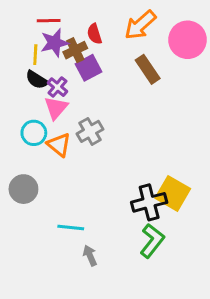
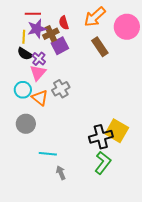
gray circle: (23, 189) -> (26, 124), moved

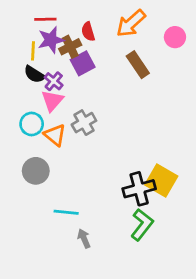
pink circle: (127, 27) -> (175, 37), size x0.6

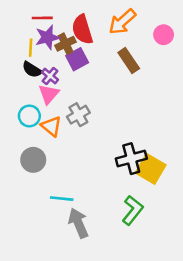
red semicircle: (88, 32) -> (82, 30), size x1.6
black cross: (139, 189) -> (131, 159), moved
gray arrow: (84, 238) -> (78, 223), size x1.6

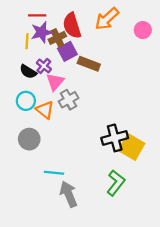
brown rectangle: (129, 61) -> (89, 64), moved, turned -35
black semicircle: (32, 70) -> (28, 72), moved
pink triangle: (49, 94) -> (55, 82), moved

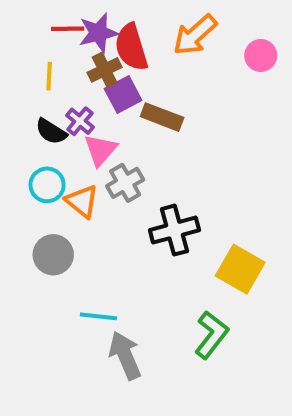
purple star: (42, 32) -> (98, 33), moved
black cross: (115, 138) -> (174, 230), moved

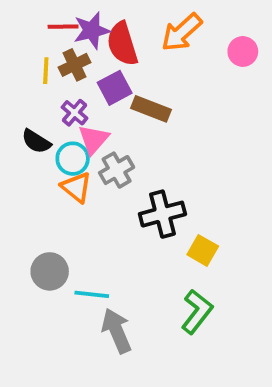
brown cross: (105, 70) -> (74, 65), moved
black semicircle: (51, 131) -> (36, 141), moved
cyan circle: (47, 185) -> (73, 159), moved
gray circle: (53, 255) -> (50, 271), moved
yellow square: (240, 269) -> (203, 250), moved, size x0.7

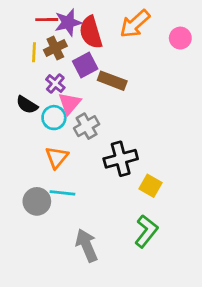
orange triangle: (76, 187) -> (57, 157), moved, turned 30
cyan line: (92, 294) -> (62, 193), moved

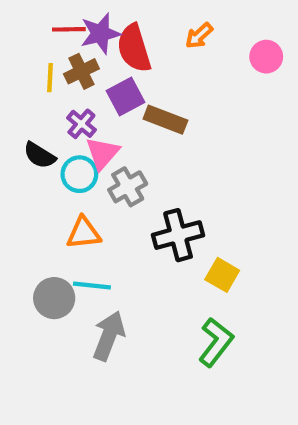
orange arrow: (135, 24) -> (199, 36), size x0.6
orange triangle: (57, 157) -> (84, 233), turned 45
gray arrow: (87, 245) -> (109, 336), moved, turned 44

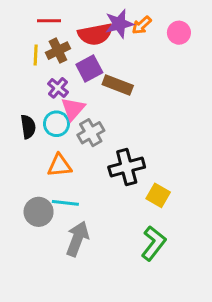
purple star: (100, 34) -> (119, 24), moved
red semicircle: (134, 48) -> (95, 34), turned -84
pink circle: (266, 57) -> (179, 33), moved
black semicircle: (39, 155) -> (28, 127), moved, turned -130

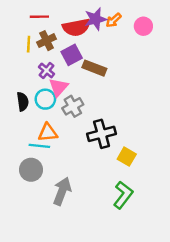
cyan line: (65, 203) -> (39, 146), moved

